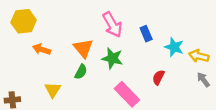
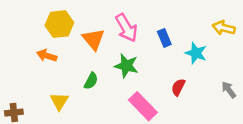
yellow hexagon: (24, 21) -> (59, 24), moved
orange triangle: (83, 48) -> (94, 39), moved
yellow arrow: (199, 56) -> (224, 28), moved

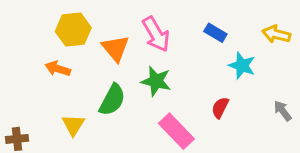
blue rectangle: (164, 38) -> (215, 33), moved, turned -36
green semicircle: (91, 81) -> (112, 100), size x1.5

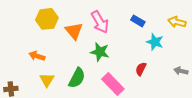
orange arrow: (58, 69) -> (37, 56), moved
green semicircle: (112, 100) -> (77, 78), moved
gray arrow: (283, 111) -> (181, 71), turned -40

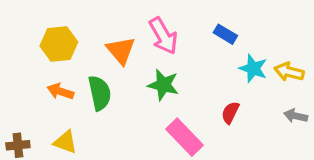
yellow hexagon: (47, 19) -> (59, 44), moved
yellow arrow: (177, 22) -> (289, 72), moved
green semicircle: (77, 78) -> (100, 93), moved, turned -40
yellow triangle: (47, 80) -> (65, 142), moved, turned -42

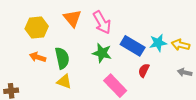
blue rectangle: (225, 34) -> (133, 46), moved, size x1.6
orange triangle: (121, 51) -> (72, 18), moved
cyan star: (253, 69) -> (158, 43), turned -30
yellow triangle: (65, 142) -> (64, 82), moved

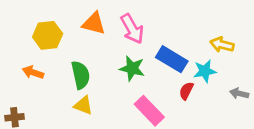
orange triangle: (72, 18) -> (94, 23), turned -36
cyan star: (158, 43) -> (205, 71), moved
yellow arrow: (181, 45) -> (222, 45), moved
orange arrow: (38, 57) -> (33, 72), moved

